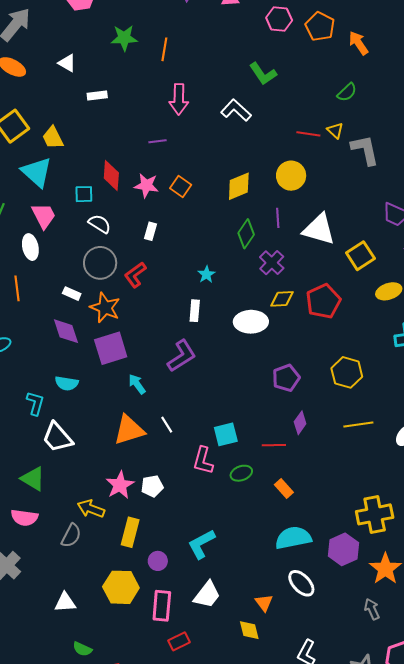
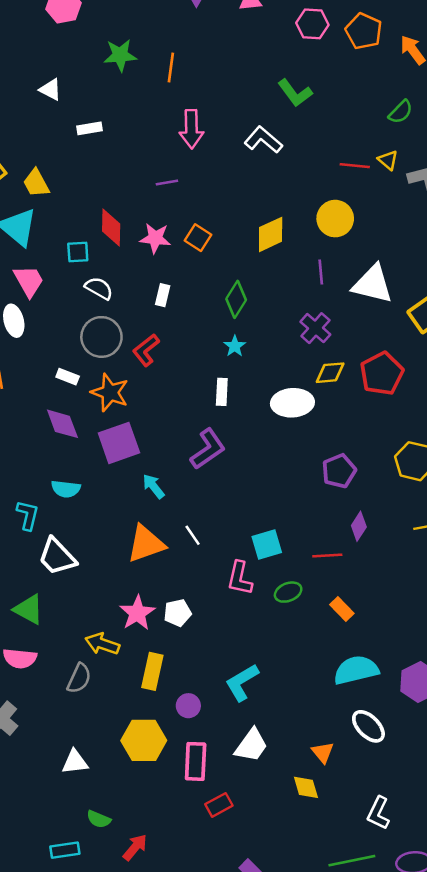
green diamond: (246, 234) -> (236, 299), moved

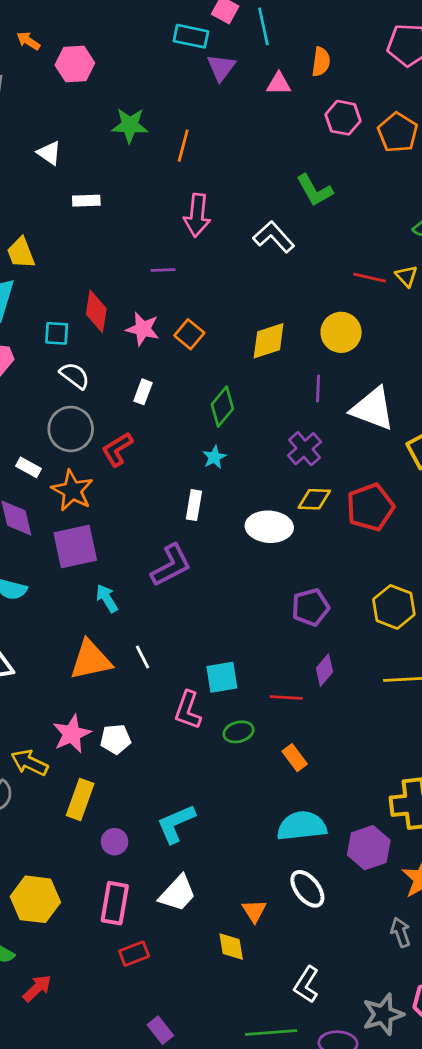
yellow hexagon: (144, 740) -> (35, 899), moved

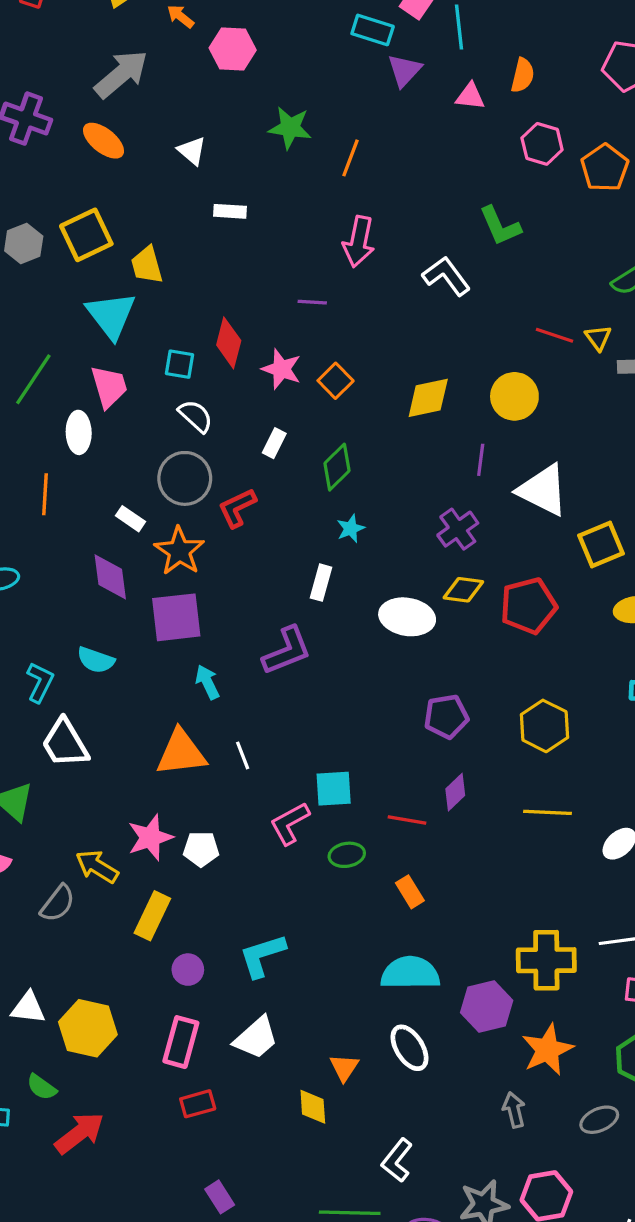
green diamond: (222, 407) -> (337, 467), moved
pink L-shape: (188, 710) -> (290, 823), turned 36
red arrow: (37, 988) -> (79, 1133), size x1.4

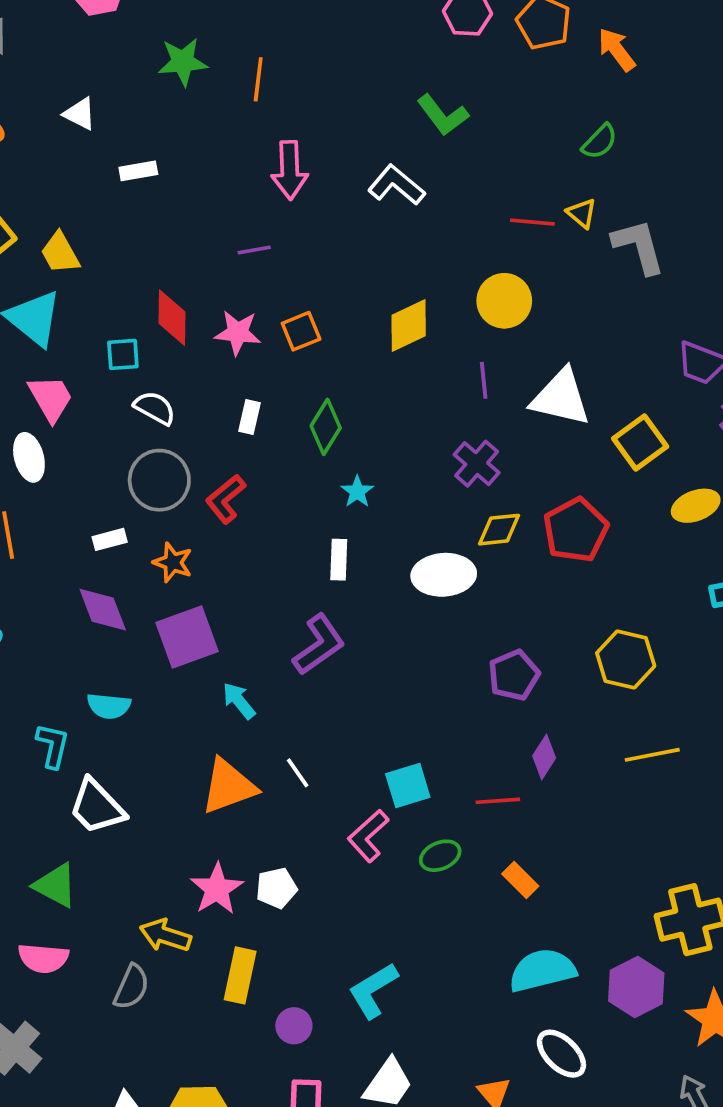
orange square: (336, 381) -> (301, 331), turned 36
white rectangle: (130, 519) -> (110, 539), turned -36
orange star: (179, 551) -> (173, 562), size x0.7

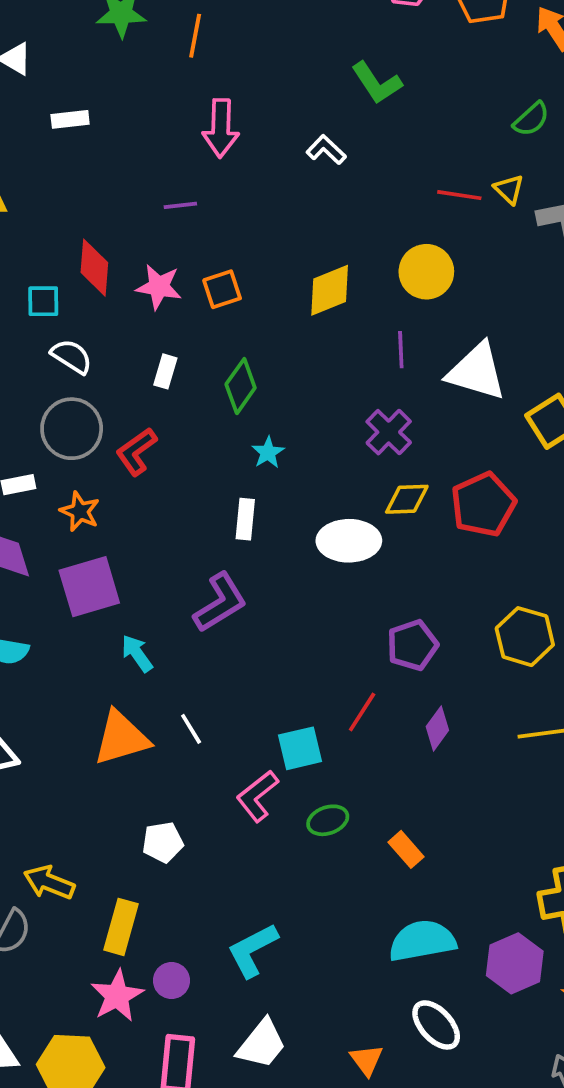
white L-shape: (396, 185) -> (326, 150), size x0.7
red line: (498, 801) -> (362, 712), moved, turned -57
pink star: (217, 889) -> (117, 996), moved

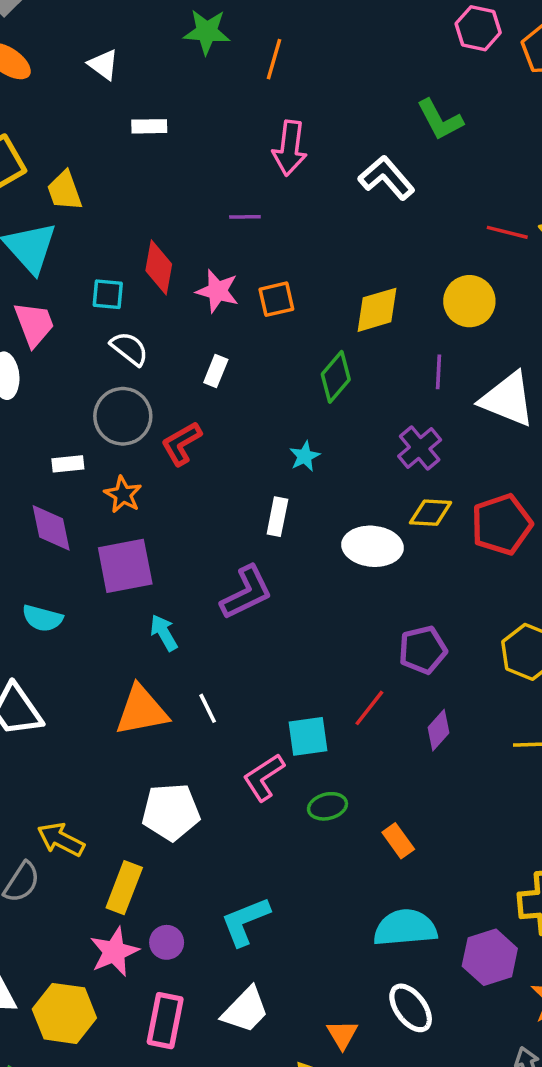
white L-shape: (326, 150) -> (387, 178), size x1.5
green diamond: (241, 386) -> (336, 377), moved
white pentagon: (163, 842) -> (171, 812), size x1.5

